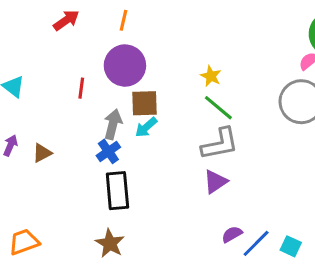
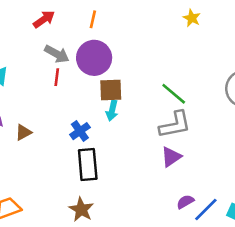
yellow star: (211, 76) -> (192, 18), moved
gray arrow: (113, 124) -> (57, 54), moved, turned 105
cyan arrow: (146, 127) -> (112, 111), turned -36

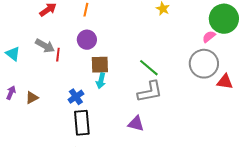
gray arrow: (57, 54) -> (45, 46), moved
purple circle: (94, 58) -> (87, 40), size x0.7
purple triangle: (171, 157) -> (136, 124), moved, turned 48

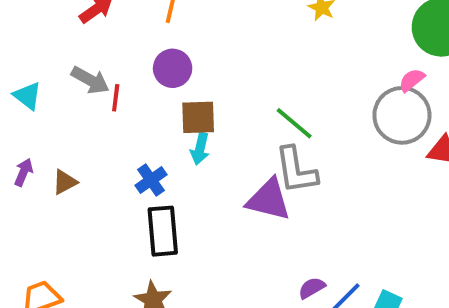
pink semicircle: (209, 37) -> (412, 80), moved
gray L-shape: (150, 92) -> (296, 170), turned 92
purple triangle: (136, 124) -> (269, 200), moved, size x1.4

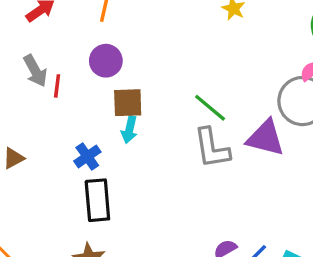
gray arrow: (90, 80) -> (35, 71), turned 32
purple triangle: (269, 200) -> (265, 138), moved

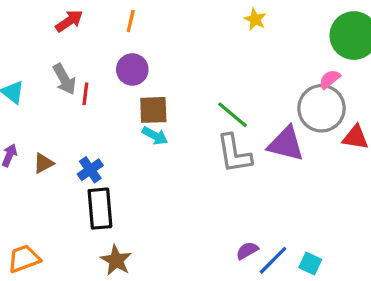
cyan arrow: (129, 130) -> (155, 136), turned -75
blue cross: (87, 157) -> (90, 170), moved
black rectangle: (97, 200) -> (100, 209), moved

